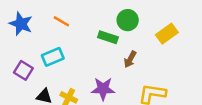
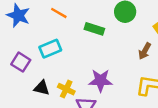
green rectangle: (108, 37) -> (94, 29), moved
brown arrow: (130, 59) -> (145, 51), moved

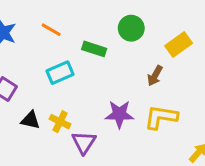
cyan rectangle: (50, 49) -> (60, 73), moved
purple star: (101, 80) -> (119, 114), moved

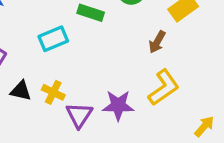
purple star: (119, 114) -> (118, 105), moved
yellow L-shape: (161, 117) -> (164, 87), turned 136

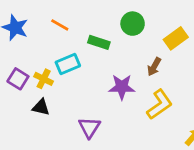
yellow cross: (53, 92) -> (44, 79), moved
purple star: (118, 105) -> (122, 87), moved

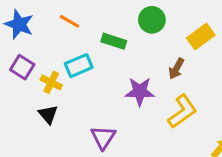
purple square: (18, 79) -> (22, 67), moved
black triangle: (41, 107) -> (48, 114), turned 36

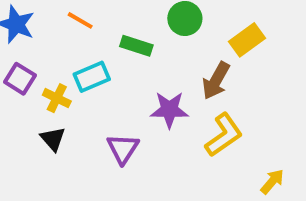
brown arrow: (176, 69) -> (216, 81), size x1.4
purple triangle: (103, 137) -> (123, 149), moved

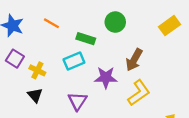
yellow rectangle: (247, 40) -> (170, 26), moved
cyan rectangle: (92, 77) -> (74, 61), moved

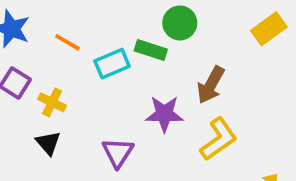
orange line: (51, 23) -> (68, 42), moved
green rectangle: (86, 39) -> (151, 50), moved
cyan rectangle: (74, 61) -> (112, 64), moved

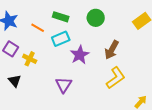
green rectangle: (151, 50) -> (61, 17), moved
purple star: (164, 114) -> (80, 55), moved, turned -30
black triangle: (48, 143) -> (15, 81), moved

